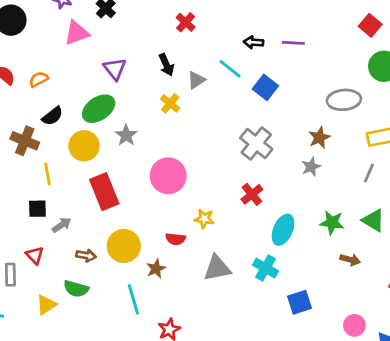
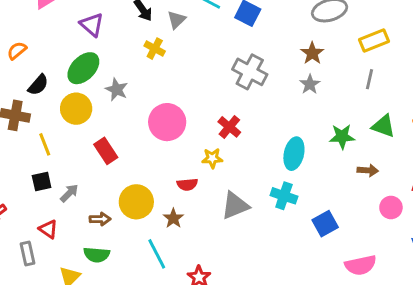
red rectangle: (104, 192) -> (106, 151), size x0.7
red cross: (252, 194) -> (229, 127), moved
pink circle: (354, 325) -> (391, 207), moved

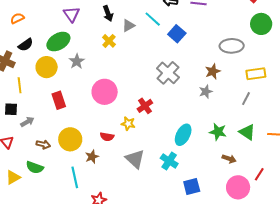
gray triangle: (235, 206) -> (135, 159), turned 50
pink circle: (391, 207) -> (238, 187), size x1.5

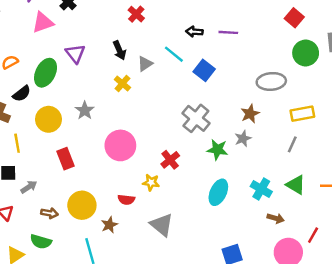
green ellipse: (58, 42) -> (46, 73), moved, turned -30
green star: (218, 132) -> (217, 150), moved
cyan cross: (169, 161) -> (261, 189), moved

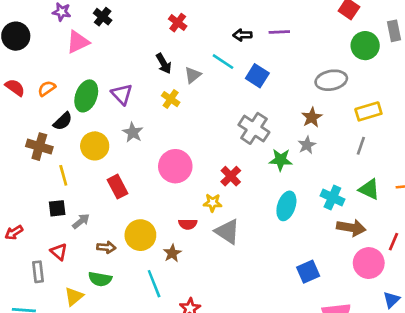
purple triangle: (75, 54) -> (122, 94), moved
brown arrow: (276, 218) -> (351, 228), size x1.5
gray triangle: (162, 225) -> (227, 232), moved

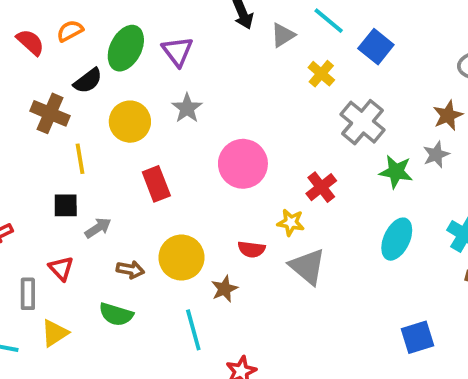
red semicircle: (15, 87) -> (30, 42), moved
yellow cross: (171, 99) -> (321, 74), moved
yellow triangle: (74, 296) -> (55, 333), moved

